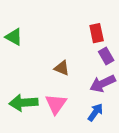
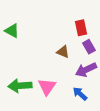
brown triangle: (62, 68) -> (63, 52), moved
blue arrow: (95, 112) -> (80, 94), turned -84

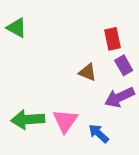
green triangle: (12, 31) -> (17, 28), moved
blue arrow: (80, 94) -> (99, 133), moved

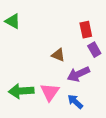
brown triangle: (88, 72) -> (58, 55), moved
purple arrow: (120, 97) -> (78, 74), moved

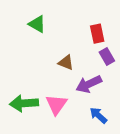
green triangle: (13, 21) -> (37, 24), moved
blue arrow: (75, 102) -> (98, 115), moved

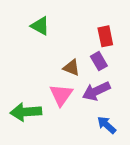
purple rectangle: (107, 56) -> (99, 61), moved
pink triangle: (56, 105) -> (61, 95), moved

